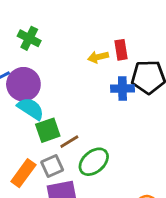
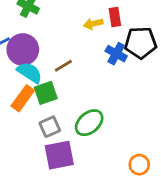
blue cross: (122, 89) -> (116, 54), turned 30
brown line: (69, 142) -> (63, 66), moved
orange rectangle: (23, 173) -> (23, 98), moved

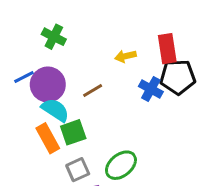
red rectangle: (115, 17) -> (167, 49), moved, size x1.4
brown line: (63, 66) -> (93, 90), moved
orange rectangle: (23, 98) -> (48, 138), turned -65

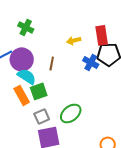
brown line: (93, 90) -> (52, 63), turned -48

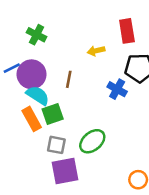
red rectangle: (102, 35) -> (127, 31), moved
blue cross: (91, 62) -> (117, 89), moved
gray square: (42, 116) -> (56, 145), turned 35

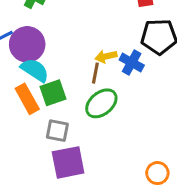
yellow arrow: (96, 51) -> (106, 56), moved
brown line: (69, 79) -> (95, 73), moved
green ellipse: (92, 141) -> (101, 103), moved

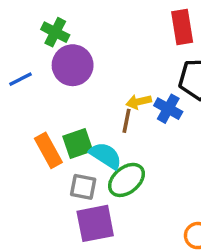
purple circle: (27, 44) -> (73, 65), moved
cyan semicircle: (35, 70) -> (106, 156), moved
green ellipse: (101, 103) -> (126, 180), moved

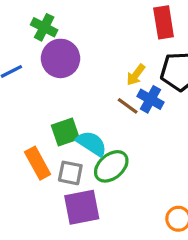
yellow arrow: (139, 102) -> (136, 75), moved, turned -40
brown line: (126, 121) -> (128, 106), moved, turned -65
orange rectangle: (48, 150) -> (38, 163), moved

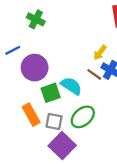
purple circle: (61, 58) -> (35, 68), moved
cyan semicircle: (92, 143) -> (71, 86), moved
purple square: (82, 207) -> (62, 146), turned -35

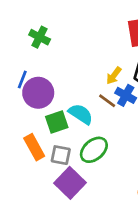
blue line: (13, 50) -> (22, 80), moved, turned -42

